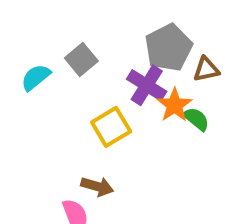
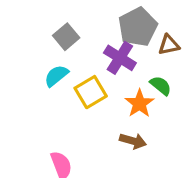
cyan semicircle: (36, 77) -> (56, 76), moved
orange star: (174, 105) -> (139, 103), moved
brown arrow: (97, 186) -> (133, 141), moved

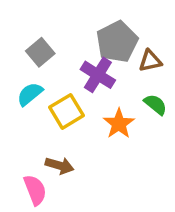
green semicircle: (161, 86) -> (155, 104), moved
brown arrow: (133, 141) -> (60, 166), moved

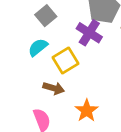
orange star: (119, 124) -> (87, 111), moved
brown arrow: (60, 166) -> (54, 88), moved

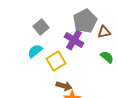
brown arrow: (54, 88) -> (64, 86), moved

